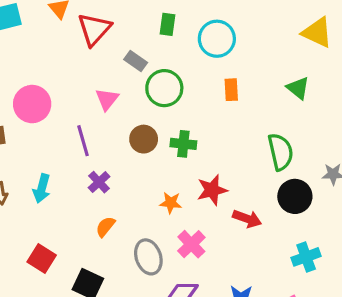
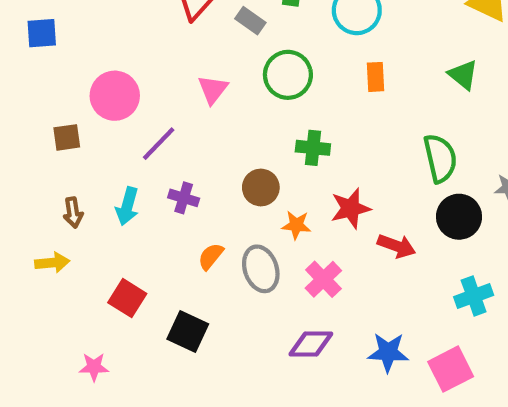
gray rectangle: (136, 61) -> (250, 21), moved
brown circle: (144, 139) -> (261, 187), moved
purple line: (83, 141) -> (159, 144), moved, turned 60
purple cross: (99, 182) -> (184, 198), moved, turned -30
gray ellipse: (148, 257) -> (261, 269), moved

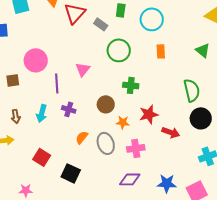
pink triangle: (213, 89) -> (83, 69), moved
purple line: (159, 144) -> (57, 83), turned -48
pink cross: (323, 279) -> (136, 148), turned 36

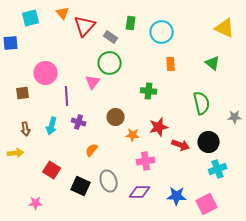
green circle: (119, 50) -> (110, 63), moved
green cross: (131, 85) -> (149, 91), moved
black circle: (201, 118) -> (209, 142), moved
gray ellipse: (106, 143) -> (109, 181), moved

